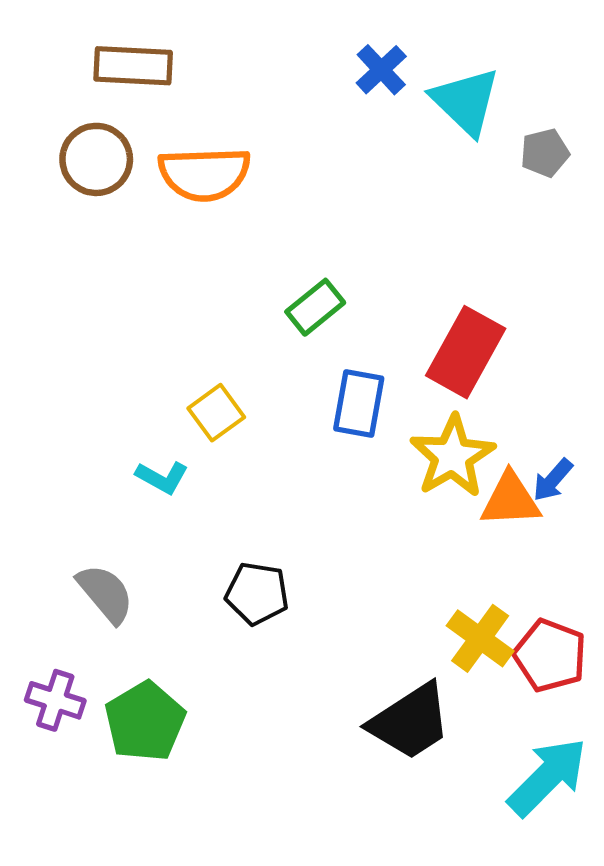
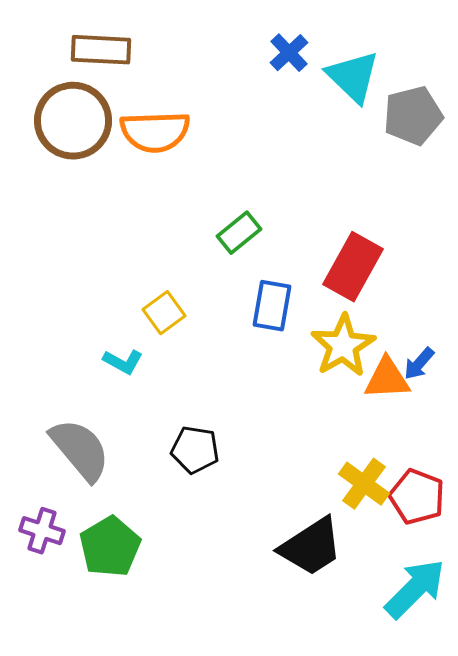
gray pentagon: (545, 153) -> (413, 116), size x1.6
brown circle: (96, 159) -> (73, 121), size x1.4
gray semicircle: (105, 593) -> (80, 450), size x1.4

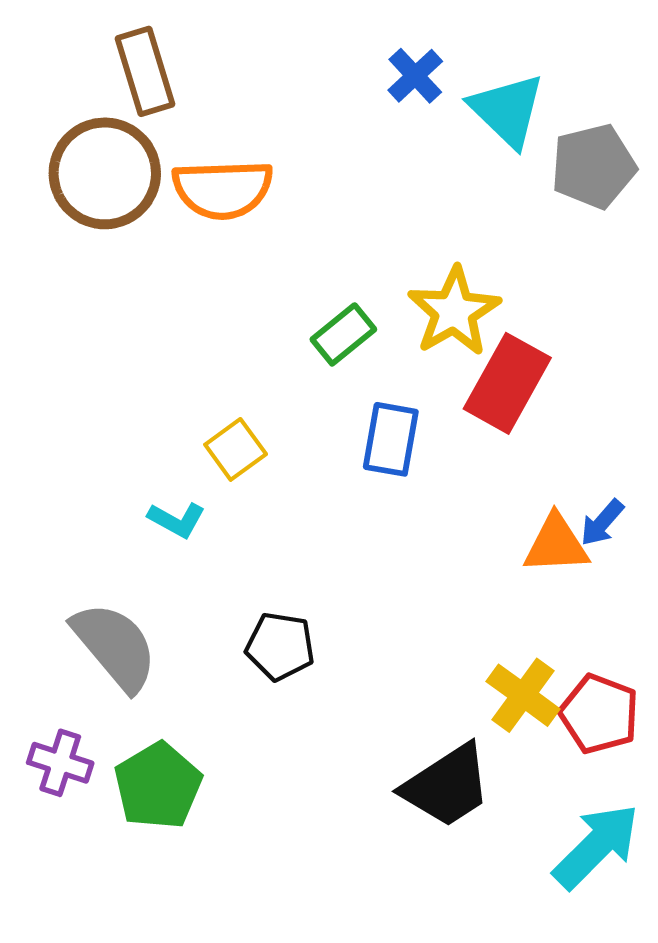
brown rectangle: (101, 50) -> (145, 71), turned 70
yellow star: (343, 346) -> (454, 311), moved

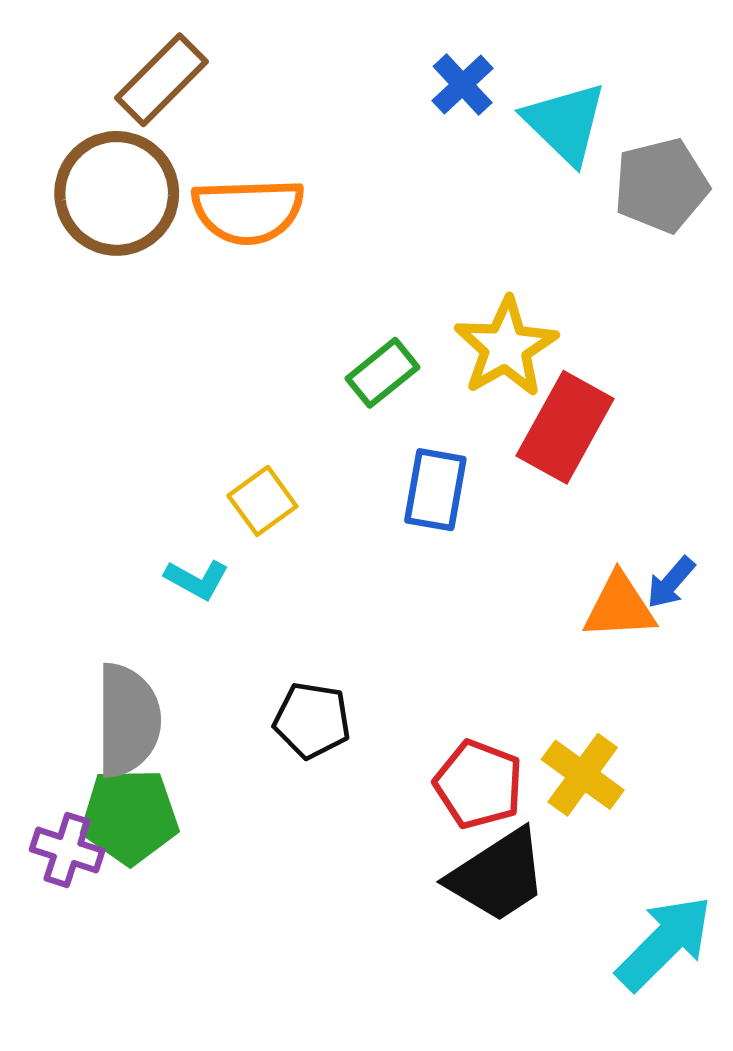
brown rectangle: (145, 71) -> (162, 80), turned 62
gray semicircle: (115, 646) -> (128, 720), turned 40
red pentagon: (599, 714) -> (479, 784), moved
green pentagon: (158, 786) -> (129, 816), moved, turned 30

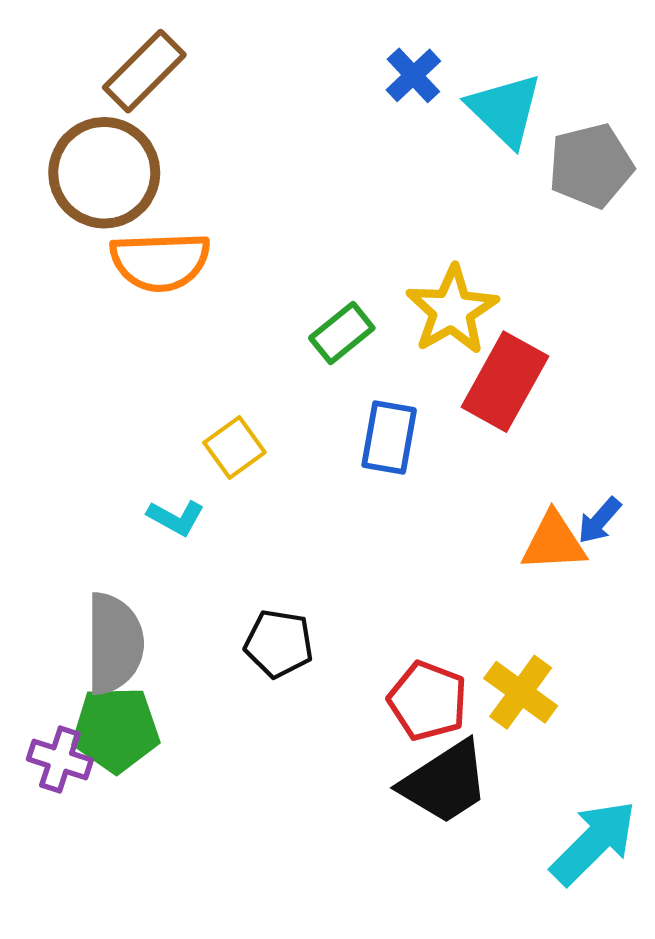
orange semicircle: (248, 211) -> (160, 261), moved

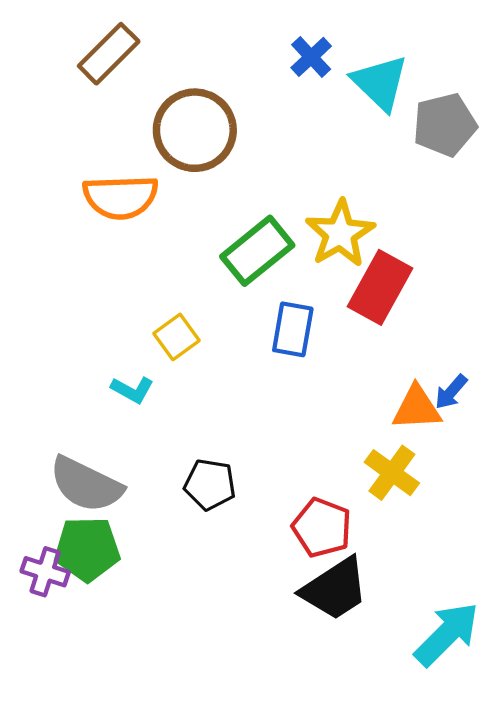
brown circle: (104, 173) -> (195, 130), moved
green rectangle: (342, 333) -> (257, 251), size x1.5
gray semicircle: (114, 644) -> (86, 484), turned 116
yellow cross: (521, 692) -> (392, 473), moved

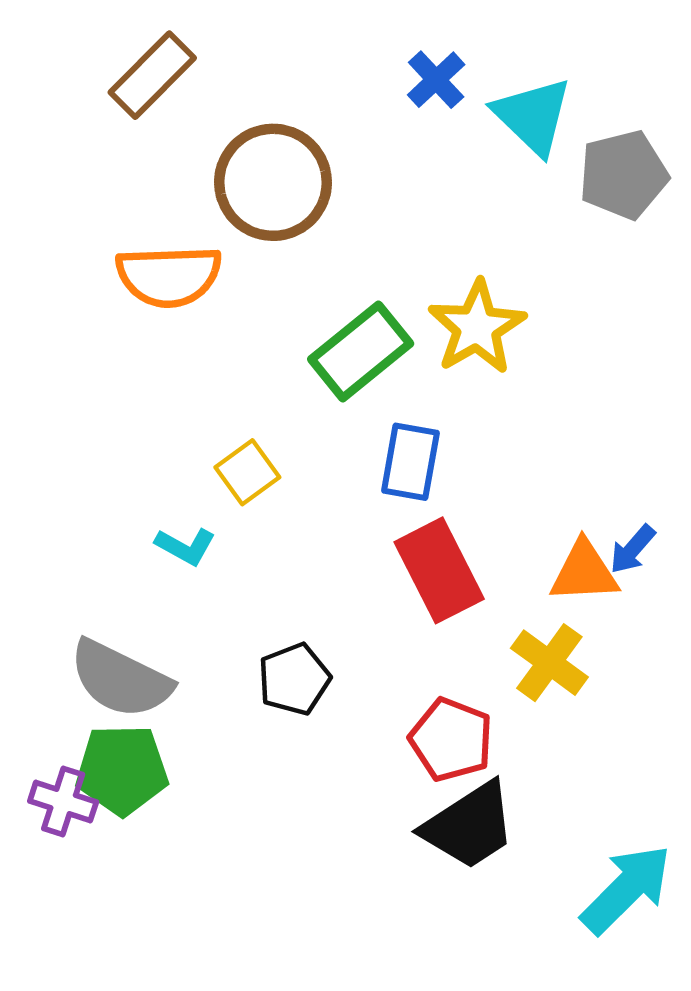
red rectangle: (380, 287) -> (439, 570), moved, turned -56
black pentagon: (210, 484) -> (294, 679), turned -30

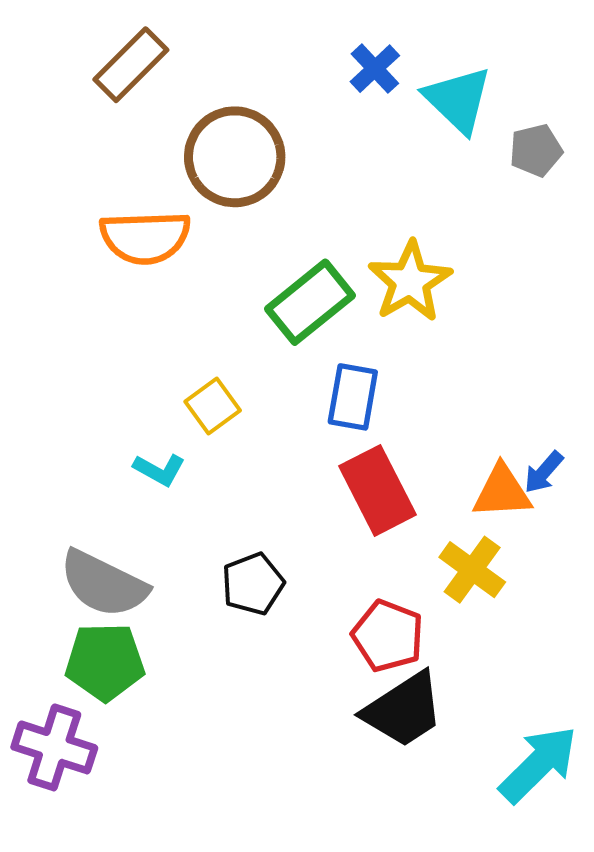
gray pentagon: (623, 175) -> (536, 150), size x0.7
purple cross: (63, 802) -> (54, 747), moved, size x1.4

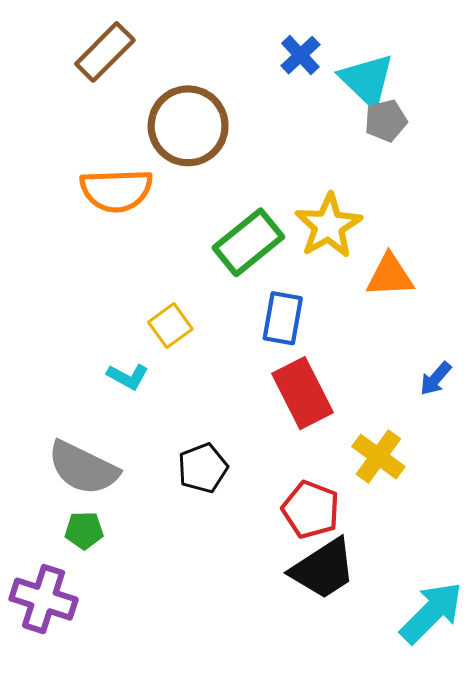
gray pentagon: (536, 150) -> (386, 121), moved
orange triangle: (502, 492) -> (390, 276), moved
green pentagon: (105, 662) -> (84, 530), size x0.6

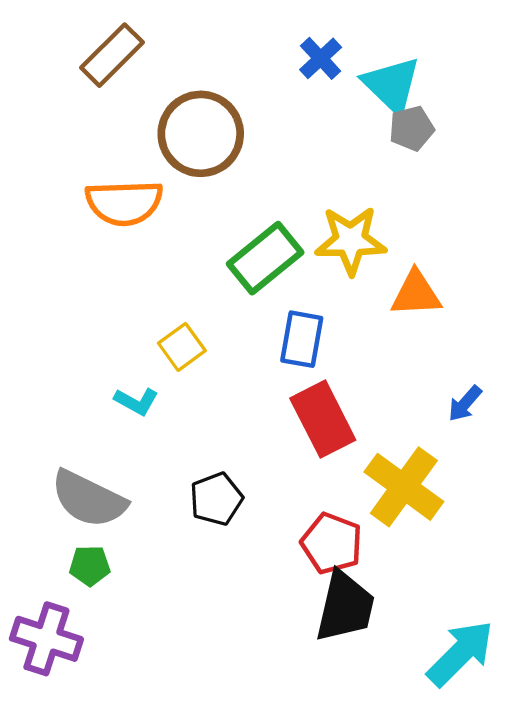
yellow star: (328, 226) -> (351, 240), turned 30
yellow cross: (378, 457) -> (404, 487), size x1.4
black trapezoid: (323, 569) -> (345, 607), turned -44

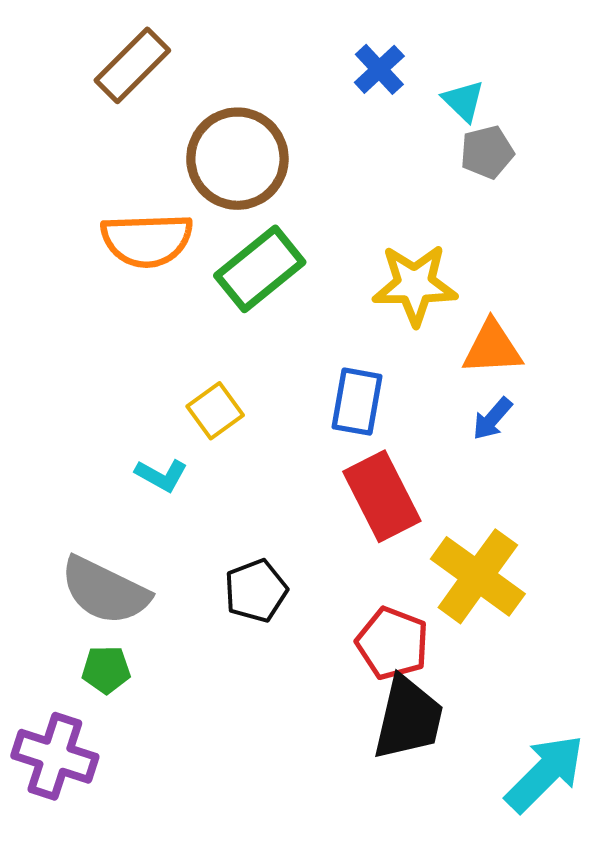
cyan triangle: (392, 85) -> (463, 101), size x0.6
green rectangle: (265, 258) -> (260, 269), moved
blue arrow: (465, 404) -> (492, 419), moved

